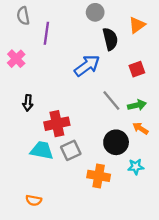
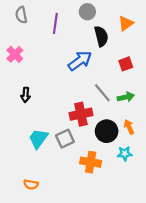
purple line: (46, 33) -> (55, 23), moved
red cross: (57, 124) -> (81, 114), moved
orange arrow: (140, 128) -> (129, 127), moved, turned 32
cyan trapezoid: (42, 150) -> (38, 139), turned -65

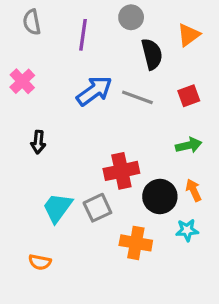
blue arrow: (80, 61) -> (94, 91), moved
gray line: (102, 93) -> (137, 97), moved, turned -30
orange semicircle: (31, 184) -> (40, 262), moved

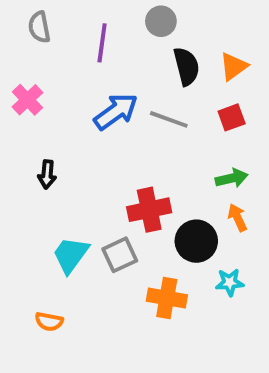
orange triangle: (189, 35) -> (234, 66), moved
orange arrow: (193, 190) -> (237, 218), moved

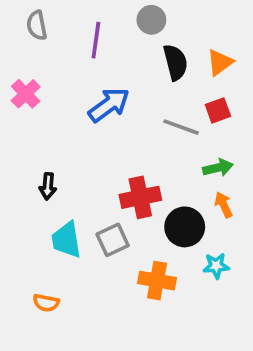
gray line: (169, 119) -> (181, 127), moved
black arrow: (47, 174) -> (48, 186), moved
cyan trapezoid: (71, 255) -> (66, 240), turned -45

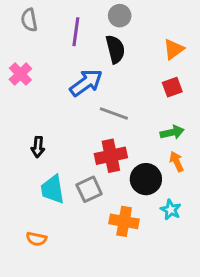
black semicircle: (175, 62) -> (115, 49), moved
gray line: (181, 127) -> (114, 113), moved
cyan star: (216, 266) -> (171, 210), turned 30

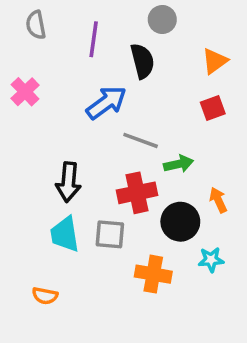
gray circle: (120, 16) -> (162, 20), moved
green arrow: (172, 132) -> (179, 164), moved
black arrow: (38, 147) -> (68, 182), moved, size x1.5
gray square: (89, 189) -> (110, 234), turned 30
cyan star: (171, 210) -> (211, 260), turned -30

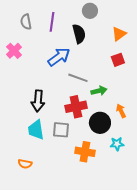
gray semicircle: (36, 25) -> (26, 22), moved

